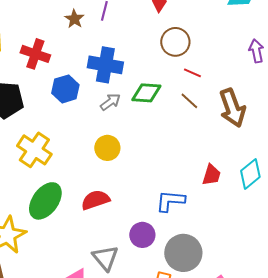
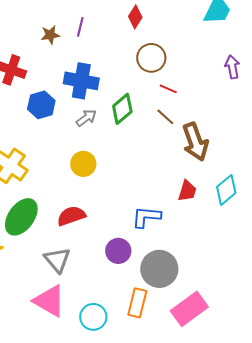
brown star: (74, 19) -> (50, 35), turned 30
green diamond: (146, 93) -> (122, 109), turned -44
brown arrow: (232, 108) -> (195, 142), moved
gray triangle: (105, 258) -> (57, 260), moved

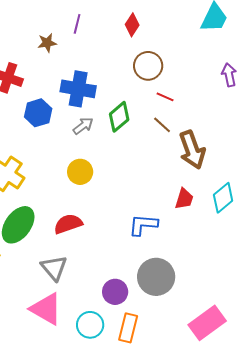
purple line: (80, 27) -> (77, 24), moved
purple circle: (118, 251) -> (115, 292), moved
orange rectangle: (137, 303) -> (128, 328), moved
pink rectangle: (189, 309) -> (207, 323), moved

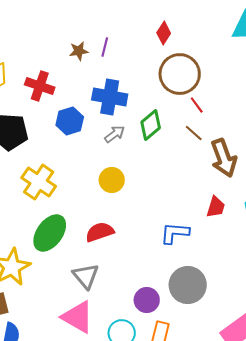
purple line: (77, 24) -> (105, 47), moved
brown circle: (148, 66) -> (180, 74), size x1.4
red line: (165, 97) -> (197, 105), turned 30

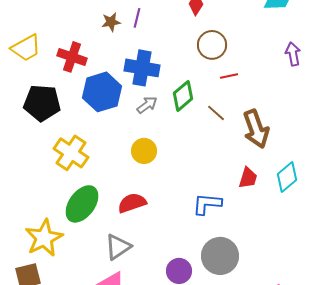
brown circle: (180, 74) -> (212, 45), size x0.7
red line: (197, 105) -> (229, 76), turned -66
blue hexagon: (70, 121) -> (102, 92), size x1.4
brown line: (194, 133) -> (216, 113), moved
gray triangle: (86, 276) -> (118, 247), turned 36

